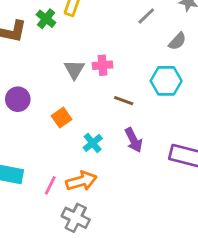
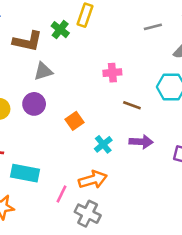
gray line: (146, 16) -> (153, 27), turned 30
gray triangle: (74, 70) -> (43, 71), moved, turned 42
purple arrow: (134, 140) -> (141, 142), turned -60
pink line: (50, 185) -> (61, 194), moved

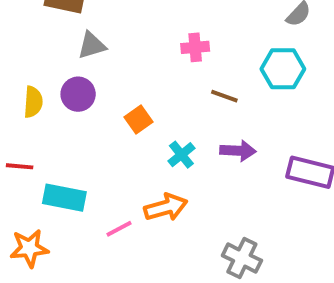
pink line: (61, 194) -> (119, 229), turned 36
gray cross: (88, 214) -> (242, 258), moved

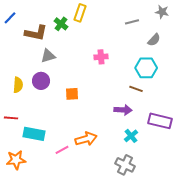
brown line: (224, 96) -> (136, 89), moved
orange square: (139, 120) -> (72, 94), turned 32
cyan cross: (181, 155) -> (131, 136), moved

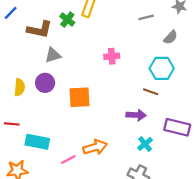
orange square: (72, 94) -> (79, 97), size x1.5

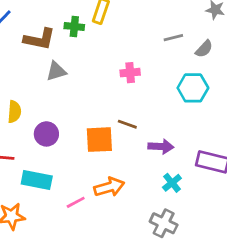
gray line: (146, 17) -> (173, 38), moved
green cross: (67, 20) -> (74, 27), turned -32
purple circle: (45, 83) -> (46, 134), moved
brown line: (151, 92) -> (127, 124), moved
orange square: (79, 97) -> (99, 140), moved

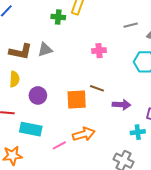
brown L-shape: (39, 39) -> (21, 52), moved
cyan cross: (172, 183) -> (138, 132), moved, turned 32

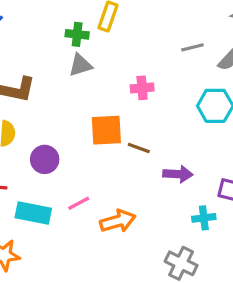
gray triangle: (45, 50) -> (80, 65), moved
orange square: (77, 100) -> (106, 130), moved
pink line: (59, 145) -> (79, 203), moved

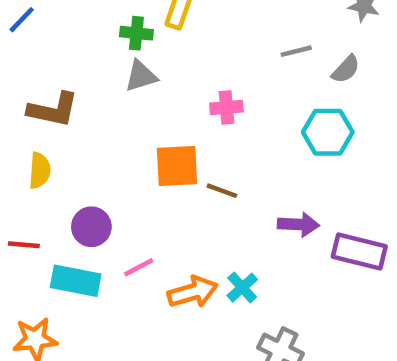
purple circle: (45, 159) -> (91, 227), moved
purple arrow: (178, 174) -> (298, 225), moved
cyan cross: (204, 218) -> (242, 288), moved, turned -35

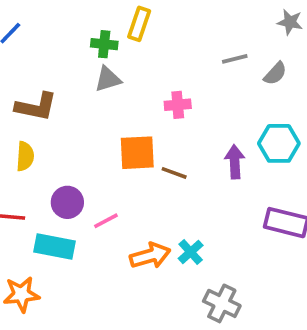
cyan hexagon: (328, 132) -> (279, 143), moved
purple arrow: (298, 225) -> (235, 162), moved, turned -96
pink line: (139, 267) -> (106, 221), moved

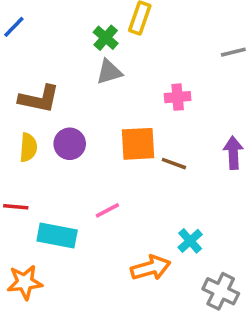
green cross: (104, 44) -> (106, 38), turned 35
purple circle: (67, 202) -> (70, 144), moved
orange arrow: (150, 256) -> (151, 268), moved

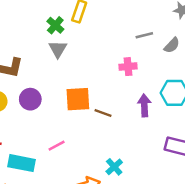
gray triangle: (109, 72) -> (58, 49), turned -42
pink cross: (178, 97) -> (128, 67), moved

